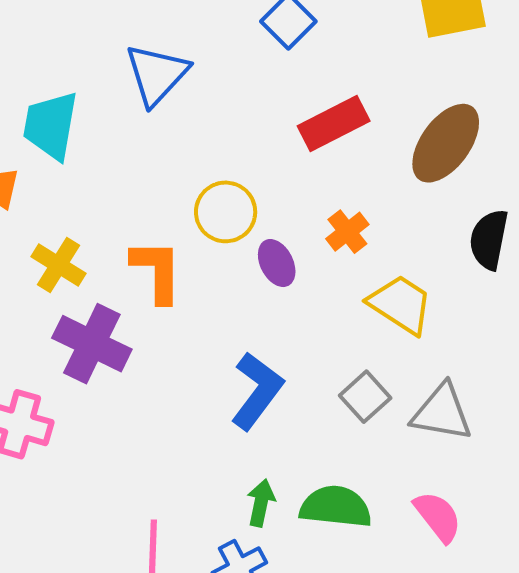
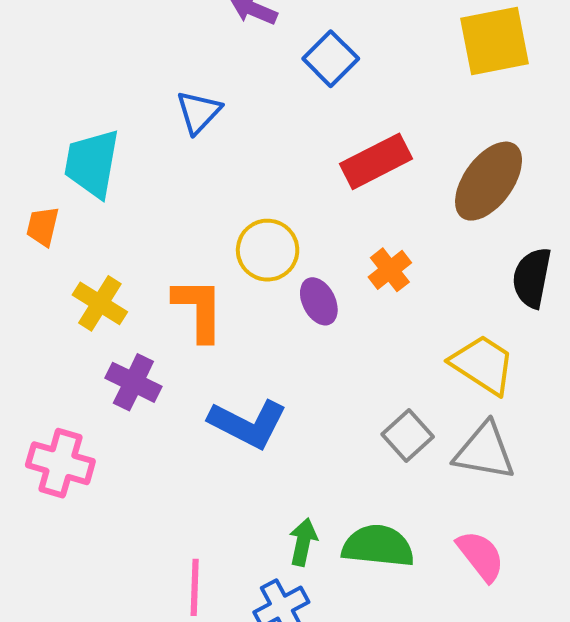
blue triangle: (157, 74) -> (199, 112), size x0.7
yellow trapezoid: (400, 304) -> (483, 365), moved
purple cross: (92, 344) -> (133, 382), size x0.7
blue L-shape: (257, 391) -> (248, 424), moved, turned 80

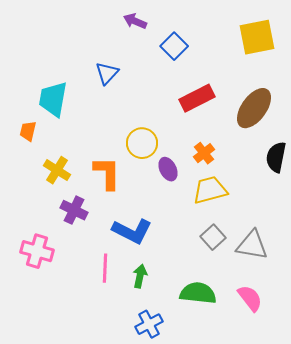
yellow trapezoid: (483, 365) -> (210, 190), moved, turned -48
green arrow: (303, 542) -> (140, 276), moved
pink line: (195, 587) -> (105, 268), moved

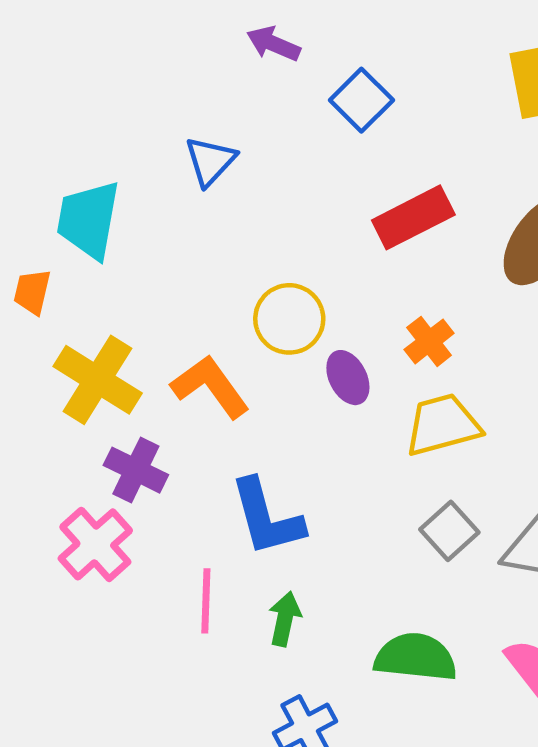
yellow cross: (57, 170) -> (98, 380), size x1.4
orange L-shape: (107, 173) -> (210, 387), turned -36
blue L-shape: (132, 231) -> (267, 517), turned 48
pink cross: (37, 251) -> (95, 544), moved, turned 32

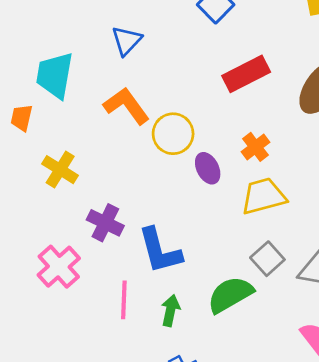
yellow cross: (98, 380) -> (60, 170), size x0.7
orange L-shape: (210, 387) -> (127, 106), moved
purple cross: (136, 470) -> (105, 223), moved
green semicircle: (416, 657) -> (230, 295), moved, turned -36

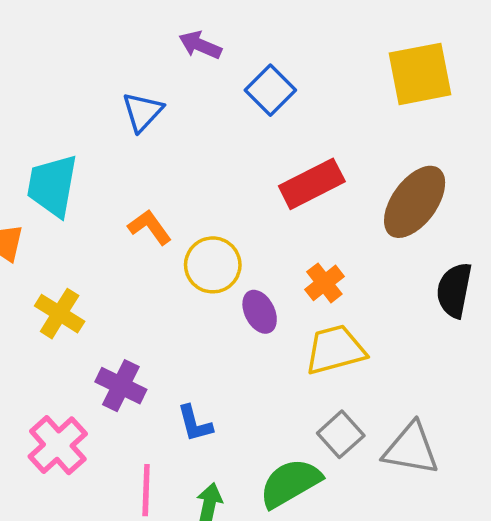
blue triangle: (127, 41) -> (142, 112), moved
orange L-shape: (127, 106) -> (150, 227), size x0.7
blue L-shape: (160, 251) -> (195, 423), size x0.6

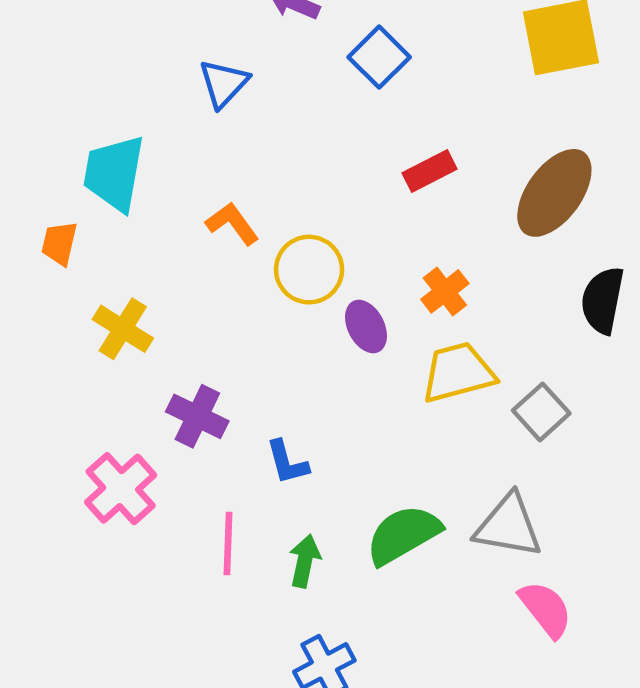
red rectangle: (312, 184) -> (430, 171), size x0.7
gray square: (341, 434) -> (541, 412), moved
gray triangle: (411, 449) -> (508, 526), moved

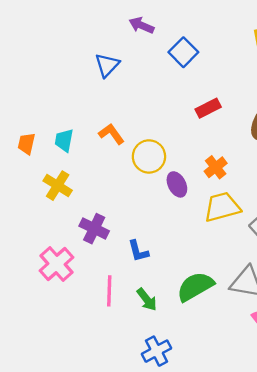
cyan trapezoid: (114, 173) -> (64, 140), moved, size x0.6
green arrow: (305, 561) -> (147, 299), turned 130

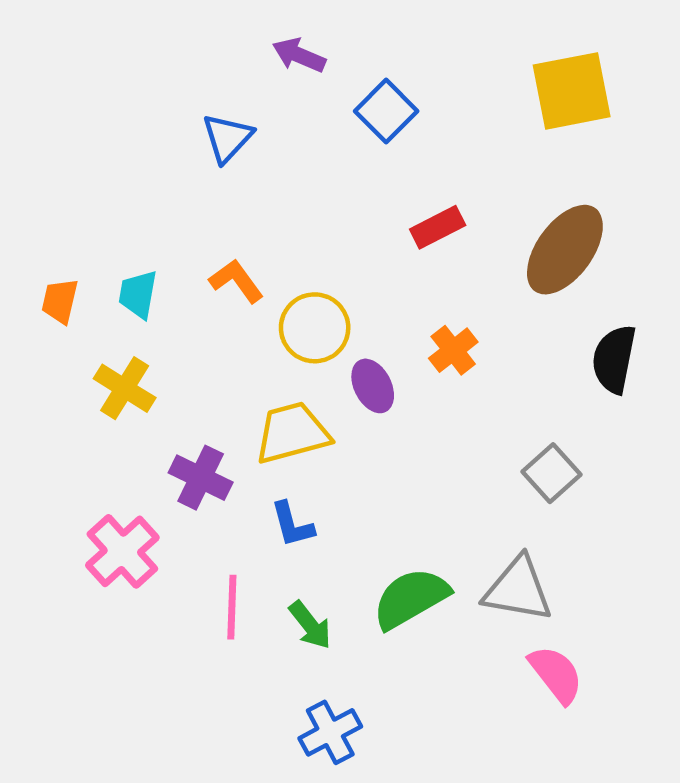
yellow trapezoid: (222, 207) -> (292, 433), moved

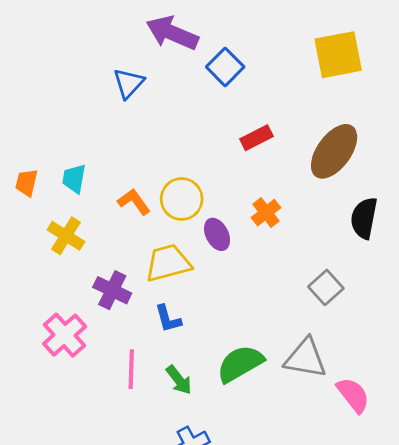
purple arrow: (299, 55) -> (172, 33), size x1.6
orange L-shape: (236, 281) -> (134, 202), moved
pink semicircle: (556, 674) -> (353, 395), moved

